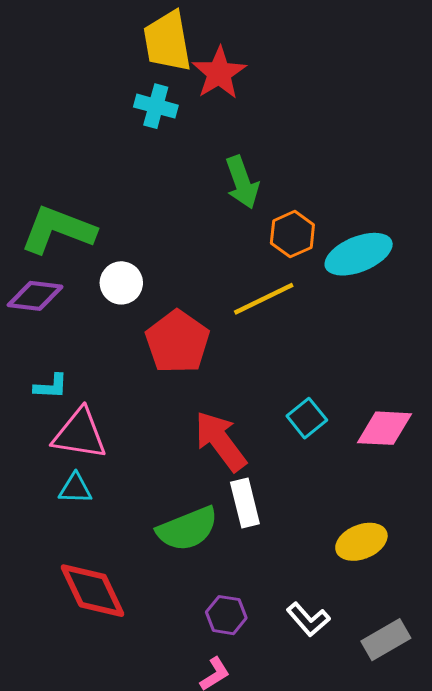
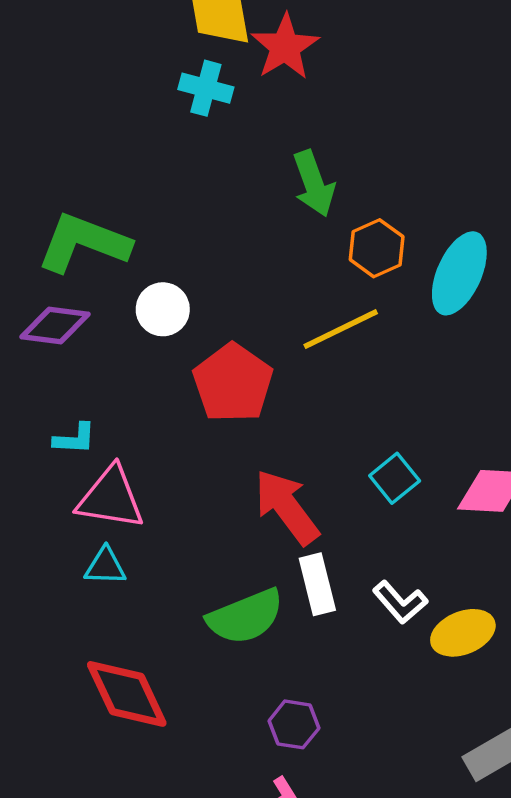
cyan ellipse: (359, 254) -> (459, 273), turned -44
white L-shape: (308, 619) -> (400, 602), moved

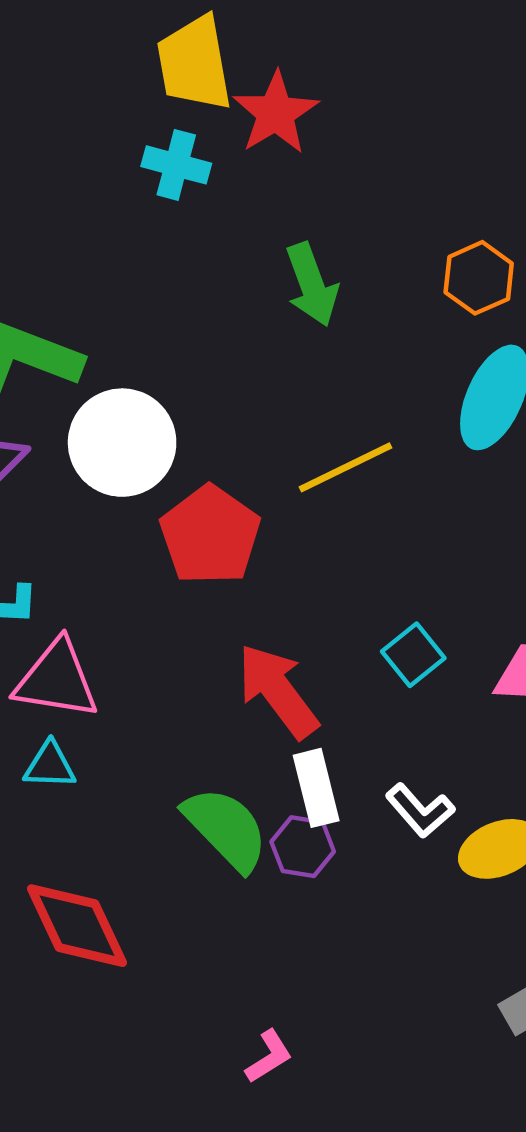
orange hexagon: (377, 248) -> (479, 278), moved
white circle: (163, 309) -> (122, 443), size x1.6
green semicircle: (245, 617) -> (226, 829), turned -112
purple hexagon: (294, 724) -> (303, 847), moved

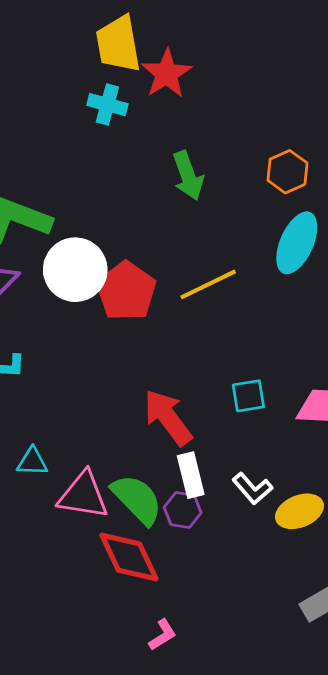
red pentagon: (210, 535) -> (126, 291), moved
cyan square: (413, 655) -> (248, 396), turned 30
pink triangle: (57, 680) -> (83, 495), moved
red diamond: (77, 926) -> (129, 557), moved

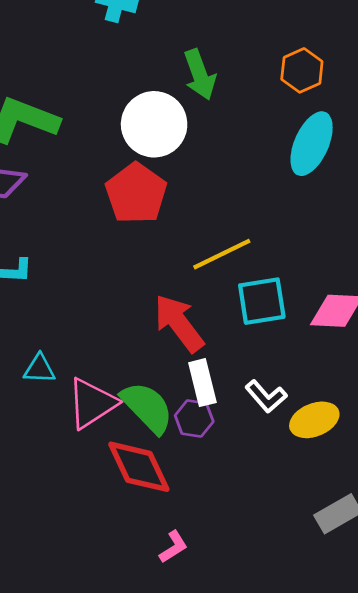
white circle: (75, 270) -> (154, 124), moved
yellow line: (208, 284) -> (222, 254), moved
cyan square: (248, 396) -> (262, 301), size x1.4
pink triangle: (83, 495) -> (92, 403), turned -42

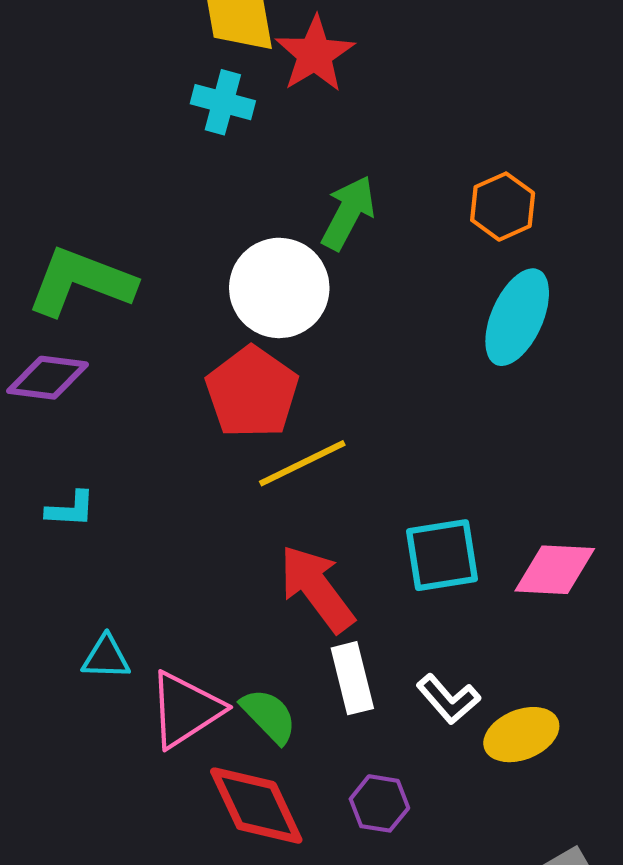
green arrow: (200, 75) -> (348, 213), turned -132
yellow line: (222, 254) -> (302, 463), moved
green semicircle: (147, 407) -> (269, 716), size x0.7
purple hexagon: (194, 418) -> (379, 803), moved

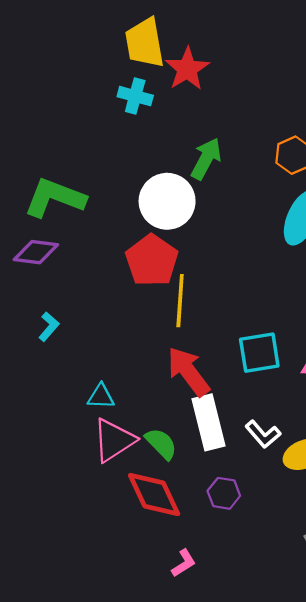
yellow line: (302, 463) -> (180, 301), turned -60
cyan L-shape: (71, 509) -> (49, 327), turned -52
cyan triangle: (106, 657) -> (101, 396), moved
white rectangle: (352, 678) -> (208, 422), size x1.4

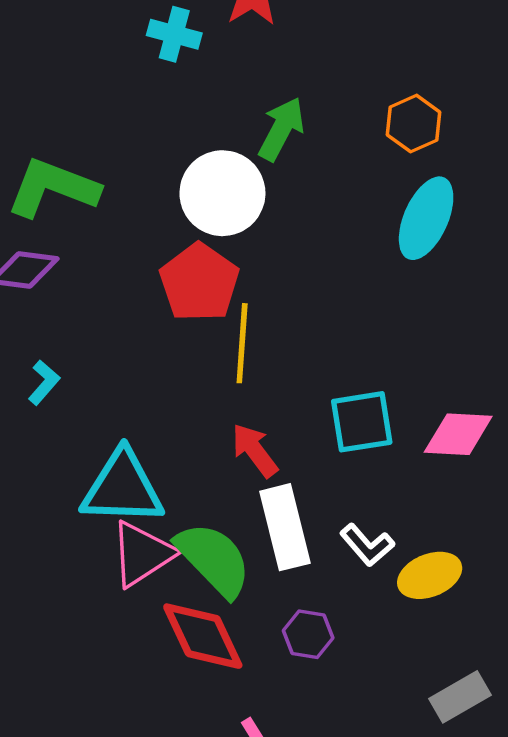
red arrow: (188, 372) -> (255, 450), size x0.7
cyan triangle: (101, 396) -> (122, 488), size x2.0
green semicircle: (161, 444) -> (214, 559), size x1.6

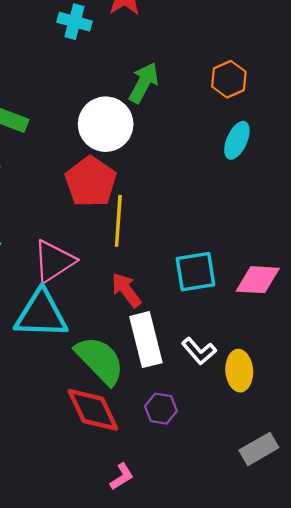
cyan ellipse: (426, 218) -> (237, 140), size x0.7
pink triangle: (142, 554) -> (54, 261), moved
yellow ellipse: (430, 575) -> (239, 371), turned -72

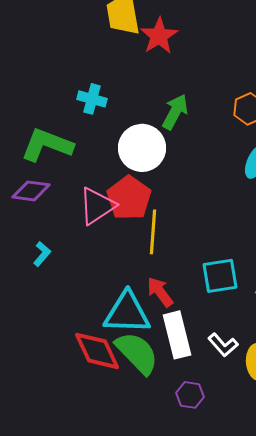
cyan cross: (75, 22) -> (92, 99), moved
pink triangle: (54, 261) -> (97, 206), moved
cyan triangle: (41, 314) -> (127, 313), moved
red diamond: (93, 410) -> (97, 351), moved

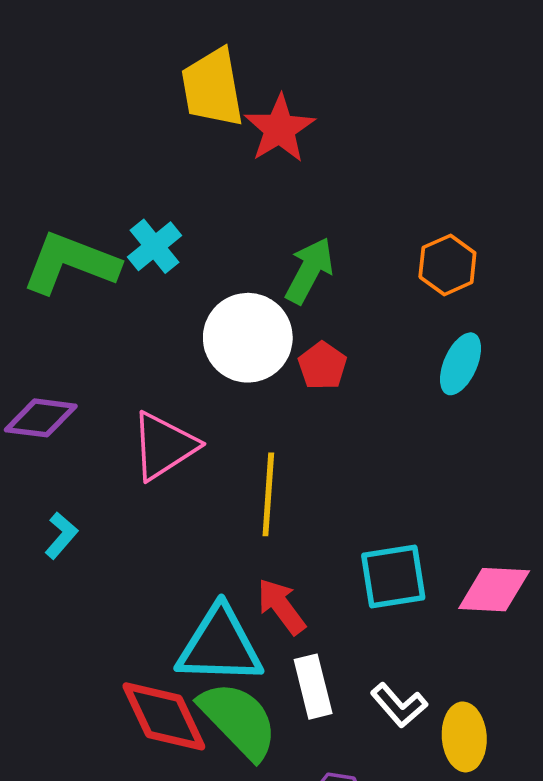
cyan cross: (92, 99) -> (155, 246), turned 36
green L-shape: (47, 145) -> (71, 263), moved
red pentagon: (129, 198) -> (322, 366), moved, size x0.6
white rectangle: (177, 335) -> (313, 687), size x0.7

